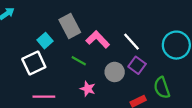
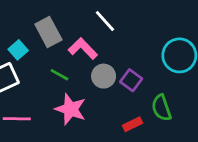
white line: (131, 42) -> (105, 21), moved
gray circle: (115, 72) -> (104, 76), moved
pink star: (88, 89) -> (70, 109), size x1.6

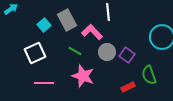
white line: (105, 21) -> (108, 12), turned 36
cyan square: (18, 50) -> (44, 25), moved

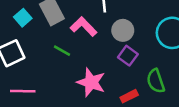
gray circle: (107, 52) -> (123, 30), moved
pink star: (83, 76) -> (91, 82), moved

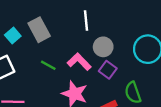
pink L-shape: (84, 27) -> (79, 62), moved

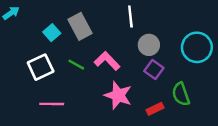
pink L-shape: (79, 62) -> (107, 61), moved
green line: (48, 65) -> (76, 65), moved

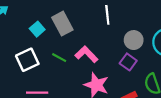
gray circle: (149, 45) -> (134, 40), moved

